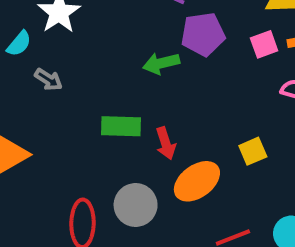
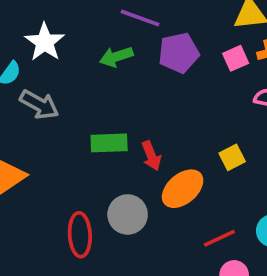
green arrow: (161, 63) -> (116, 57), moved
gray arrow: (48, 80) -> (39, 105), size x1.5

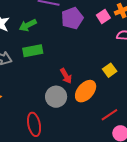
green arrow: (116, 57) -> (28, 25), moved
green rectangle: (109, 143) -> (33, 51), moved
gray circle: (128, 214) -> (56, 97), moved

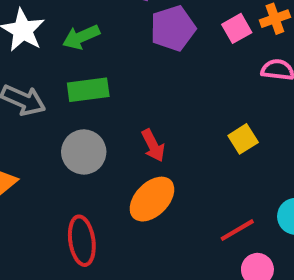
orange ellipse: (86, 91) -> (152, 199), moved
gray circle: (56, 97) -> (84, 152), moved

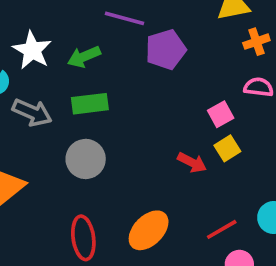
pink square: (237, 28) -> (221, 114), moved
red arrow: (153, 145) -> (192, 162), moved, turned -36
orange ellipse: (152, 199) -> (149, 230), moved

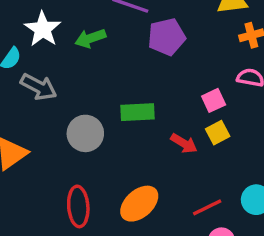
green rectangle: (90, 104) -> (138, 112), moved

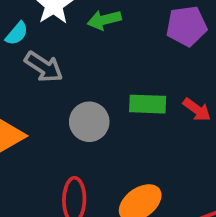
red arrow: (184, 143) -> (197, 110), moved

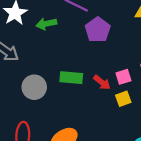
purple pentagon: (187, 26) -> (98, 30), turned -30

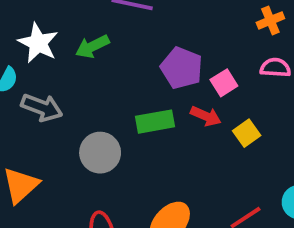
purple pentagon: (98, 30) -> (182, 68), moved
pink square: (123, 77) -> (224, 83), moved

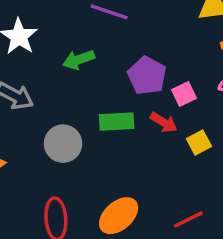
green arrow: (92, 46) -> (79, 60), moved

